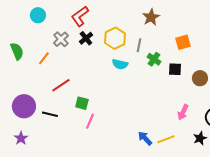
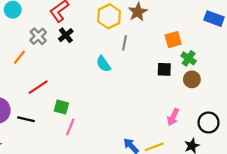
yellow hexagon: (115, 38) -> (109, 16), moved
green cross: (154, 59) -> (189, 58), moved
cyan semicircle: (120, 64) -> (103, 64), turned 42

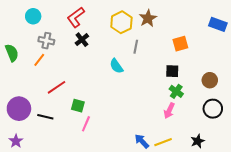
gray cross: (38, 36) -> (46, 41), moved, turned -35
green cross: (189, 58) -> (176, 91), moved
brown circle: (192, 79) -> (210, 80), moved
pink arrow: (173, 117) -> (169, 111), moved
black circle: (208, 123) -> (213, 109), moved

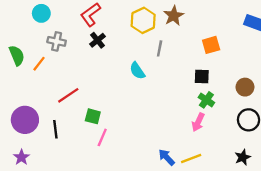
orange line: (39, 60) -> (39, 64), moved
black line: (45, 117) -> (55, 129), turned 70
black star: (198, 141) -> (243, 157), moved

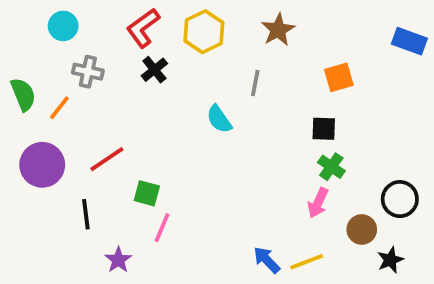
yellow hexagon: (143, 20) -> (204, 32), moved
brown circle: (245, 87) -> (362, 229), moved
purple circle: (25, 120) -> (42, 165), moved
purple star: (21, 157) -> (118, 260), moved

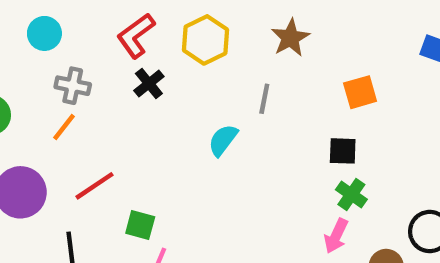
orange line: (59, 108) -> (64, 127), moved
cyan semicircle: (219, 119) -> (223, 140), turned 72

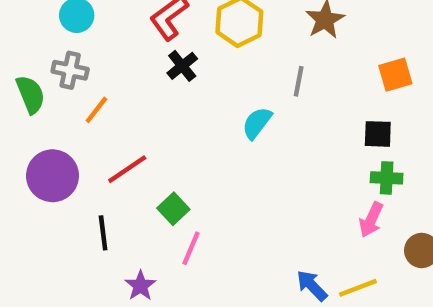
gray cross: (73, 86) -> (70, 70), moved
green cross: (351, 195) -> (387, 178), turned -32
green square: (140, 225) -> (173, 209), turned 32

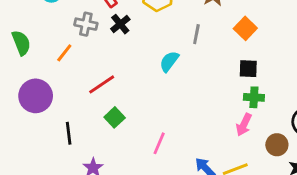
gray cross: (70, 70) -> (86, 24), moved
orange square: (395, 75) -> (245, 28), moved, turned -30
red line: (127, 169) -> (102, 84), moved
pink line: (191, 248) -> (159, 143), moved

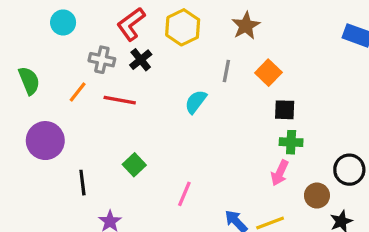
orange square: (245, 28) -> (268, 73), moved
red line: (102, 84) -> (120, 100), moved, turned 44

